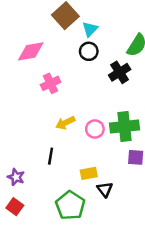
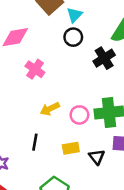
pink cross: (51, 83) -> (35, 69), turned -30
yellow rectangle: (89, 173) -> (71, 148), moved
black triangle: (105, 189) -> (97, 157), moved

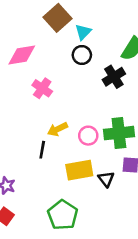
black line: (35, 142) -> (42, 150), moved
yellow rectangle: (71, 148) -> (79, 170), size x1.5

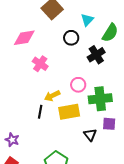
cyan triangle: (83, 32) -> (87, 20), moved
pink circle: (88, 136) -> (78, 85), moved
yellow rectangle: (79, 170) -> (69, 112), moved

